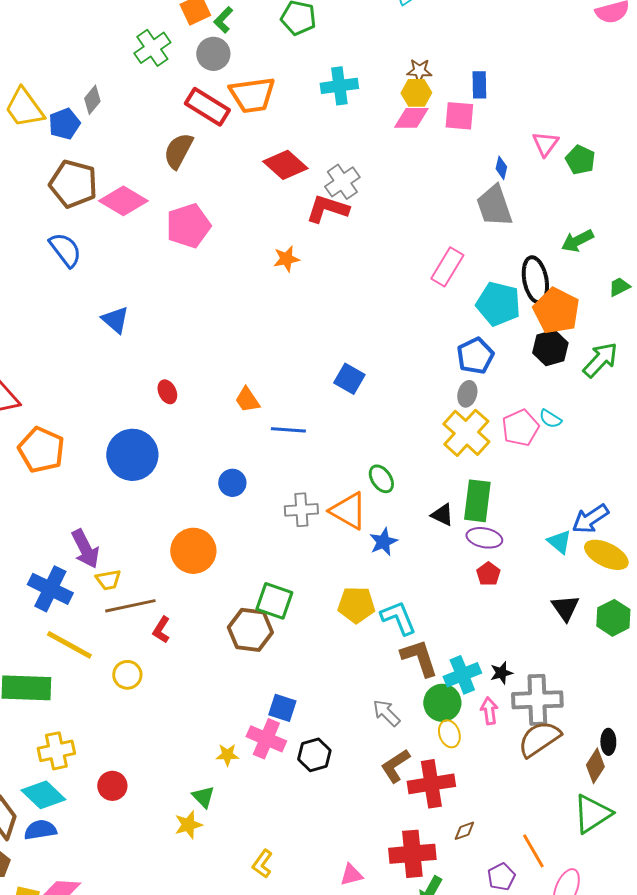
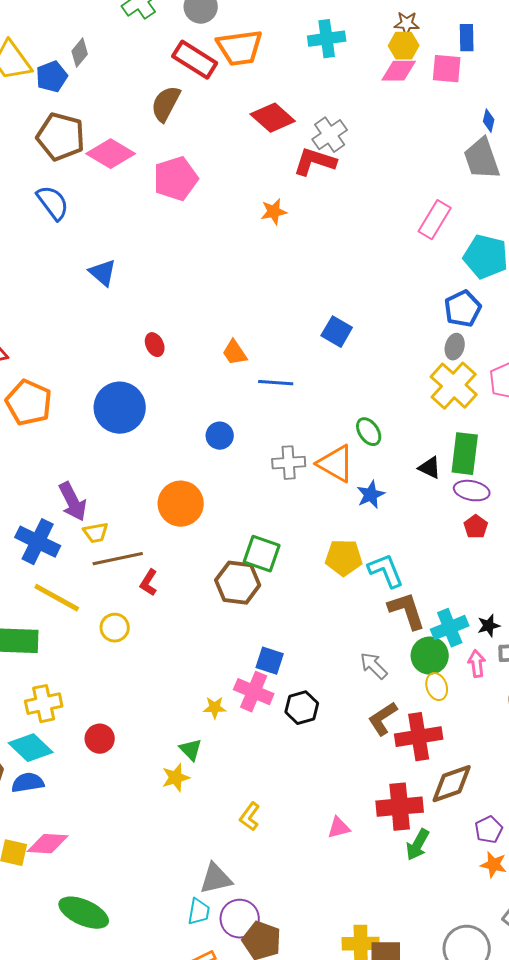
brown diamond: (464, 831) -> (452, 784), size x2.0

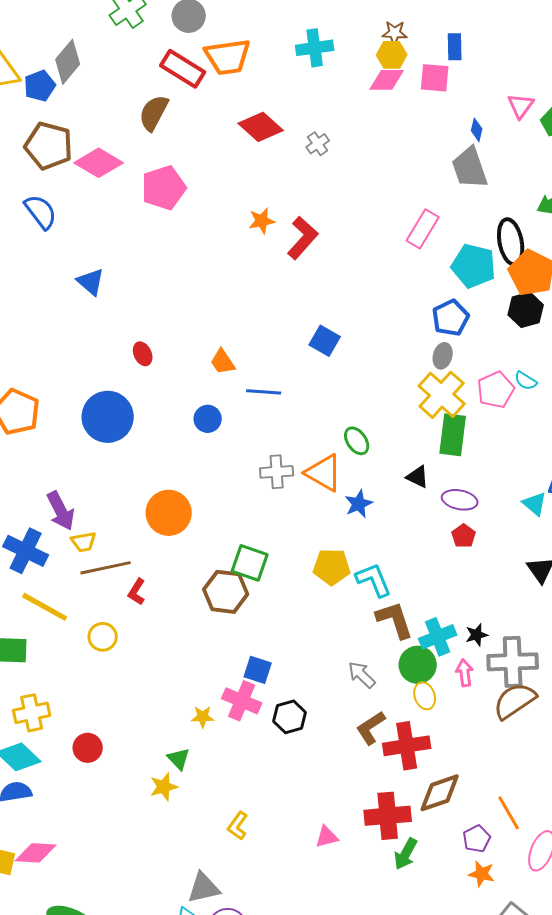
gray diamond: (80, 53) -> (68, 62), size x1.5
gray cross: (330, 135) -> (318, 144), size x0.7
red L-shape: (315, 162) -> (303, 238), moved, turned 114
blue circle: (220, 436) -> (208, 419), moved
green rectangle: (465, 454) -> (453, 435), moved

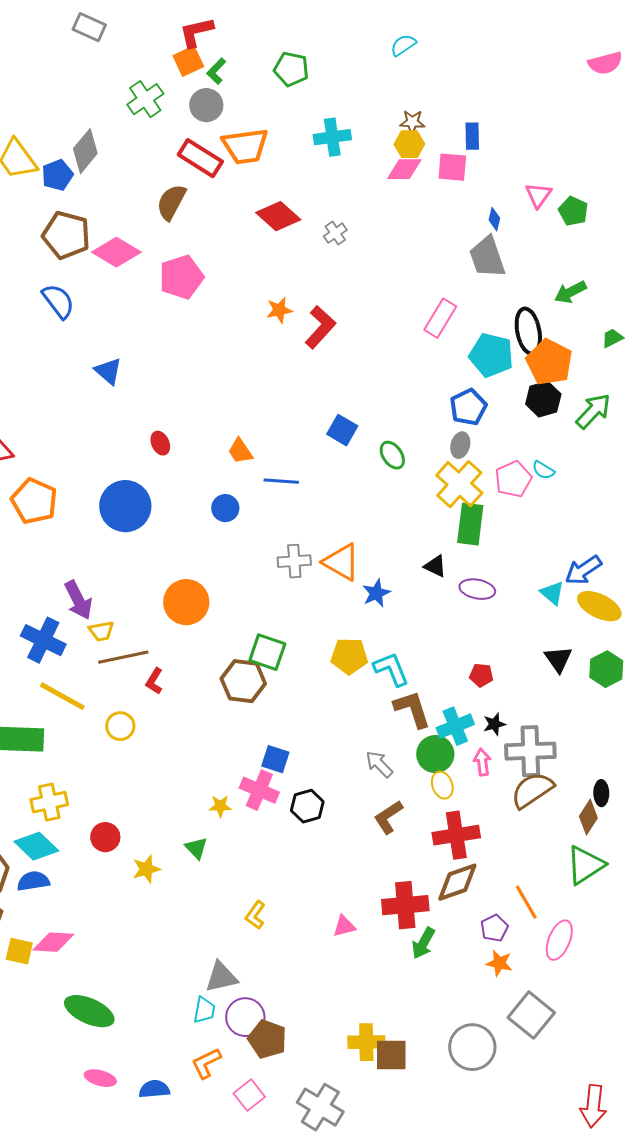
green ellipse: (357, 441) -> (392, 455), moved
red pentagon: (464, 536) -> (481, 675), moved, turned -30
red cross: (407, 746) -> (456, 835), moved
yellow star: (164, 787) -> (146, 869), moved

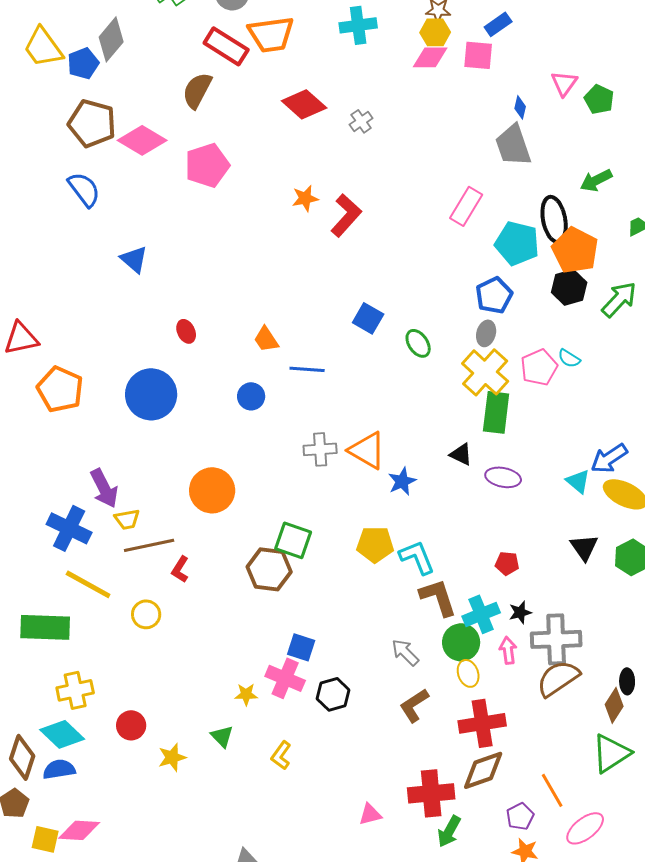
blue rectangle: (472, 136) -> (498, 24), turned 56
yellow L-shape: (255, 915) -> (281, 755), moved
pink ellipse: (559, 940) -> (585, 828), turned 30

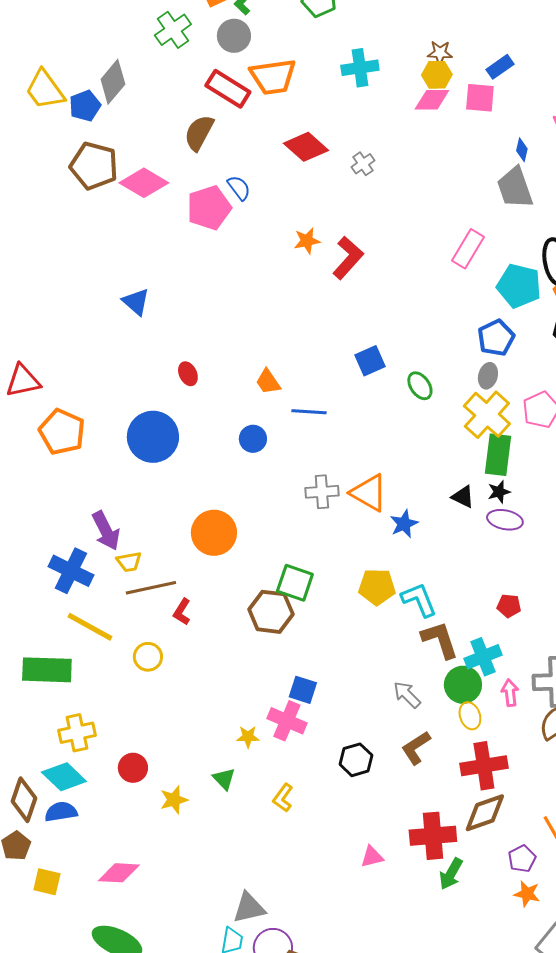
blue semicircle: (84, 189) -> (239, 188), moved, size x0.7
blue square: (368, 318) -> (370, 361), turned 36
black star: (520, 612) -> (499, 492), moved
black hexagon: (333, 694) -> (356, 760), moved
pink diamond: (79, 830) -> (119, 873), moved

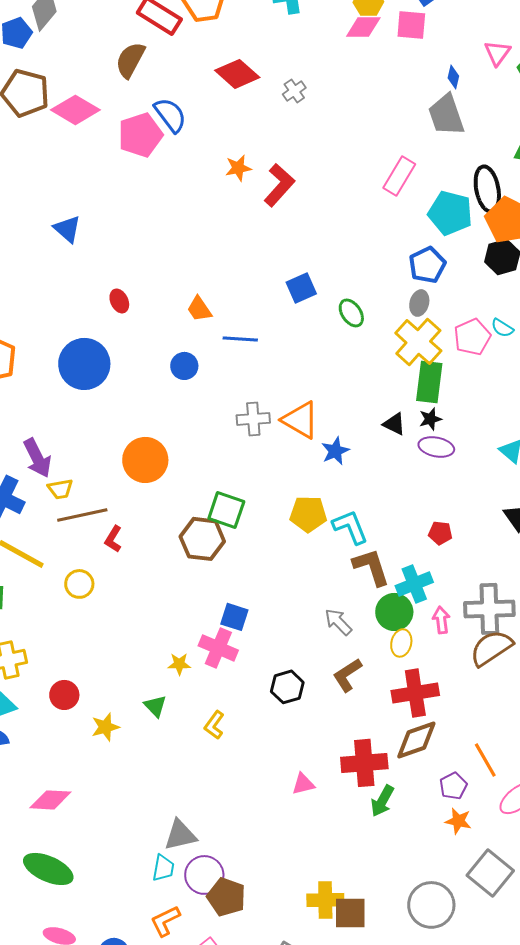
blue semicircle: (239, 188) -> (170, 115), size x1.4
yellow ellipse: (470, 716) -> (401, 643), turned 32

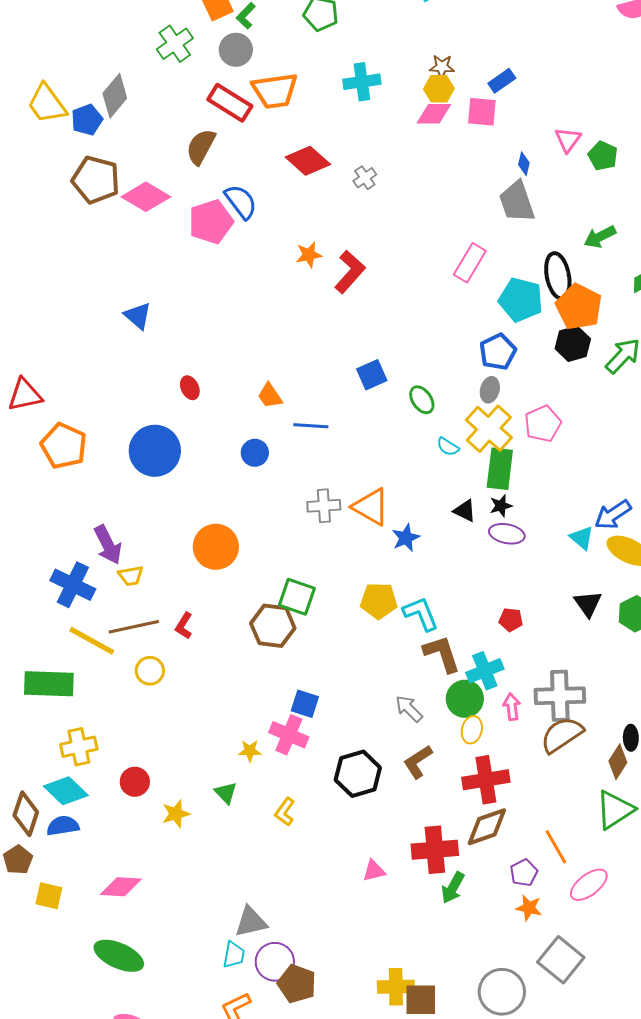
cyan semicircle: (502, 328) -> (448, 447), moved
brown line: (82, 515) -> (134, 627), moved
black hexagon: (287, 687) -> (358, 774), size x1.4

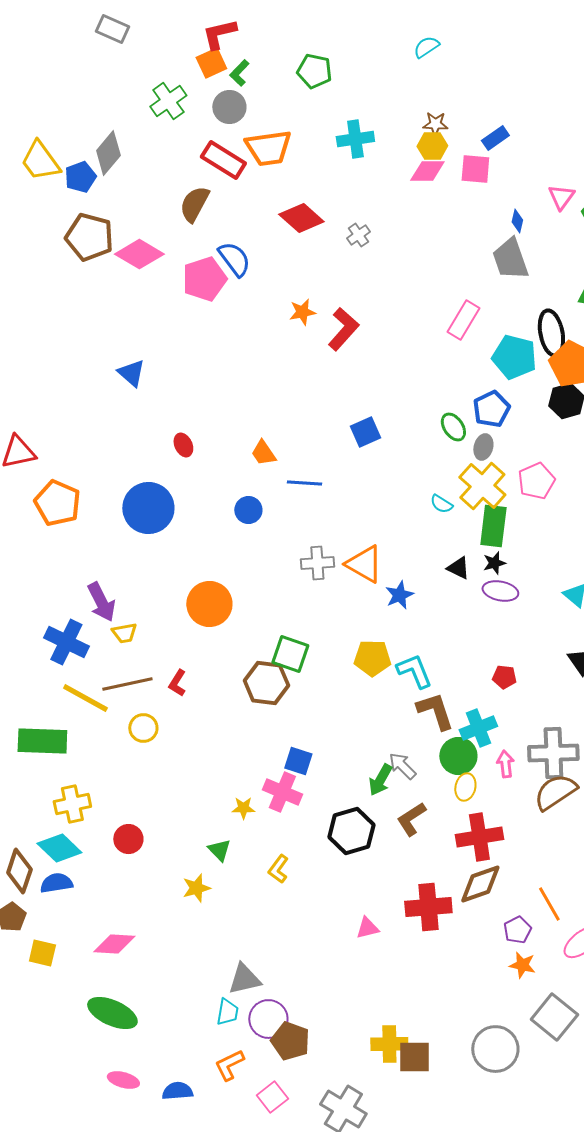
green ellipse: (422, 400) -> (453, 427), moved
yellow star: (176, 814) -> (196, 888), moved
green arrow: (453, 888) -> (380, 780), moved

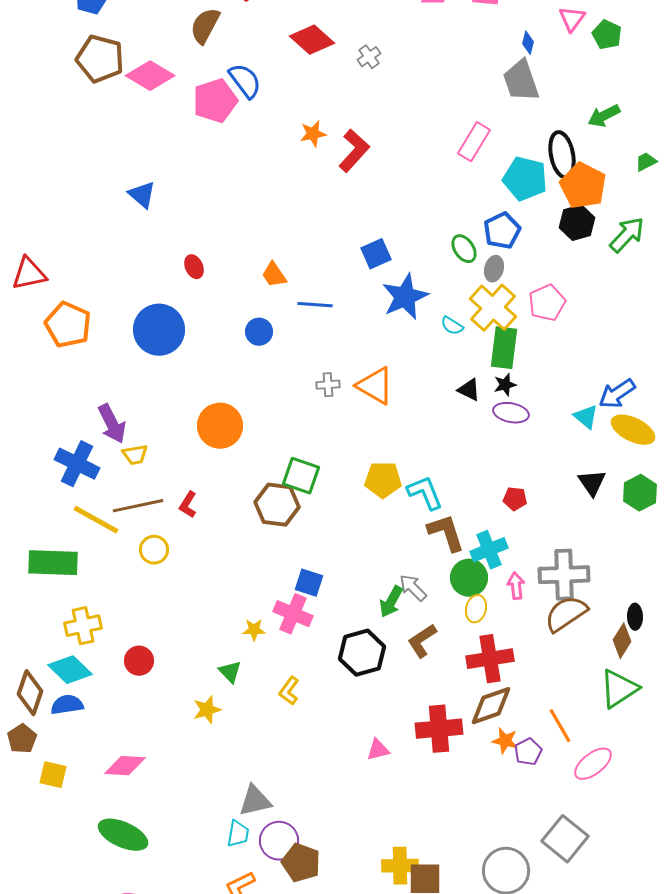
gray cross: (317, 563) -> (328, 385), size x0.7
blue star: (399, 595) -> (405, 297), moved, size x1.6
orange star: (522, 965) -> (505, 741), moved

